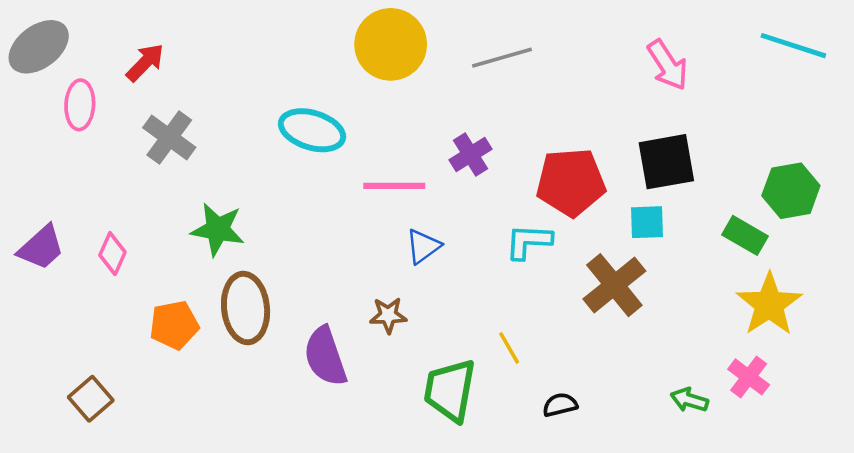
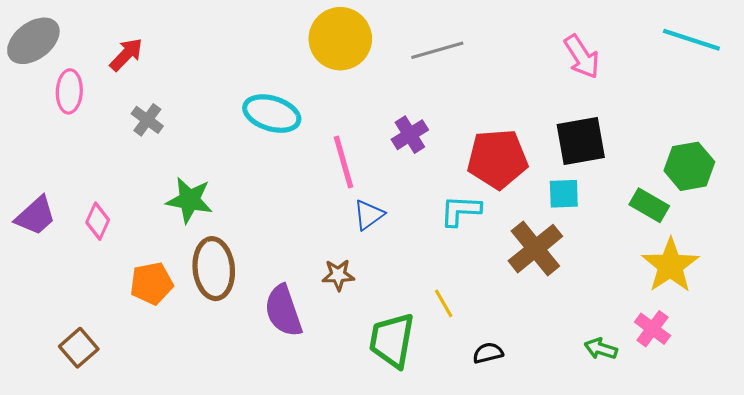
gray cross: (169, 138) -> (147, 120), size x0.7
pink line: (394, 186) -> (343, 162), turned 74

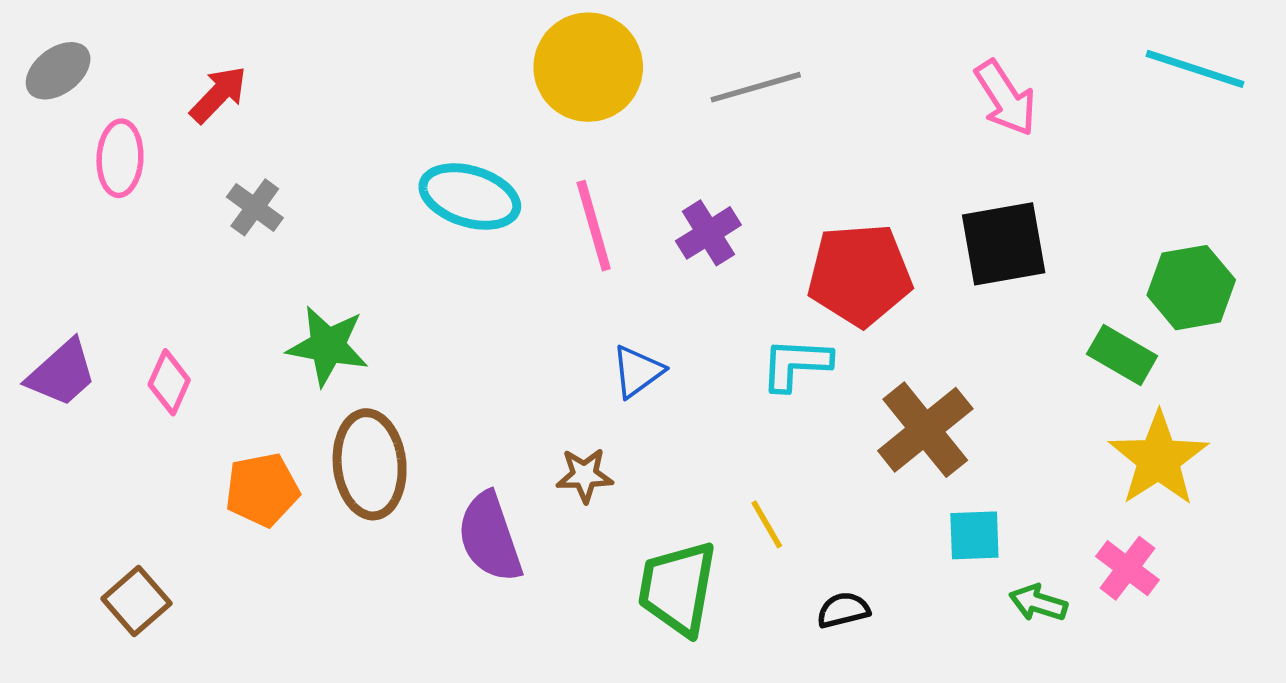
gray ellipse: (33, 41) -> (58, 71), size x0.7
pink line: (343, 162) -> (594, 226), moved
cyan square: (564, 194) -> (974, 535), moved

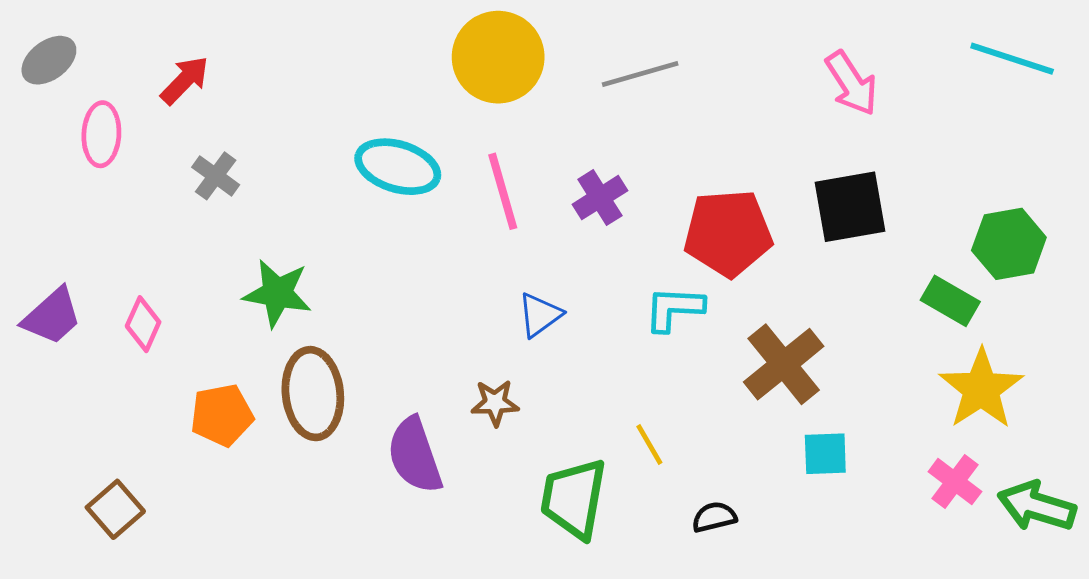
green arrow: (1038, 603) -> (1037, 506), moved, size x1.6

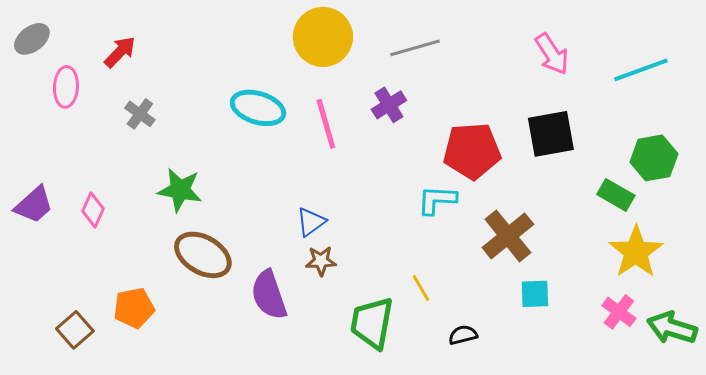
cyan line: (1012, 59) -> (641, 70), moved, turned -38
purple cross: (600, 198) -> (389, 105), moved
blue triangle: (540, 315) -> (311, 222), moved
brown ellipse: (313, 394) -> (203, 255), turned -54
orange pentagon: (222, 415) -> (134, 308), moved

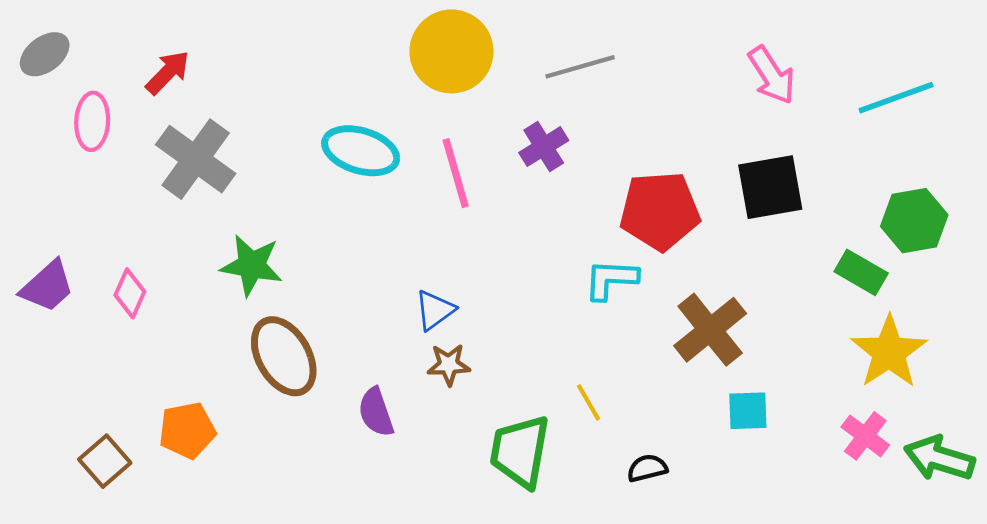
gray cross: (140, 114) -> (196, 159), size x1.8
brown ellipse: (203, 255) -> (284, 356), turned 30
purple semicircle: (269, 295) -> (376, 412), size x0.7

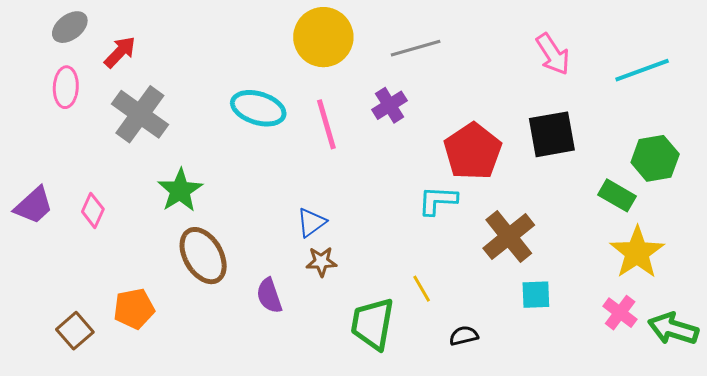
gray ellipse: (45, 54) -> (70, 27), moved
red pentagon: (660, 211) -> (473, 151), turned -30
green star: (252, 265) -> (180, 190), turned 30

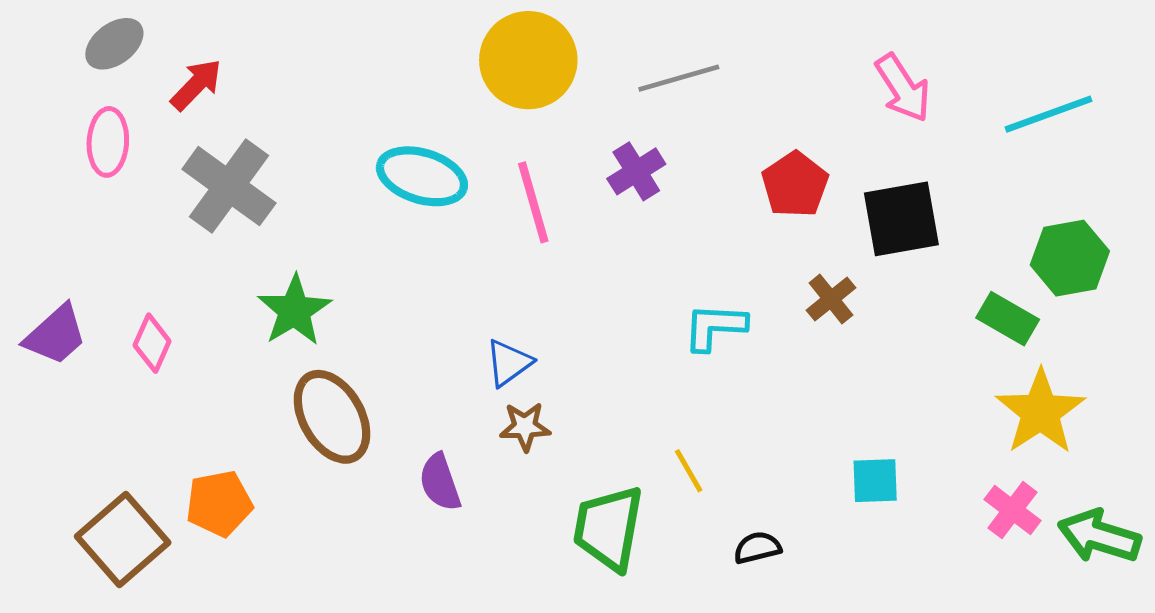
red pentagon: (473, 151) -> (795, 184), moved, size x0.7
brown cross: (509, 237) -> (831, 299), moved, size x0.6
brown square: (75, 331) -> (123, 539), size x1.5

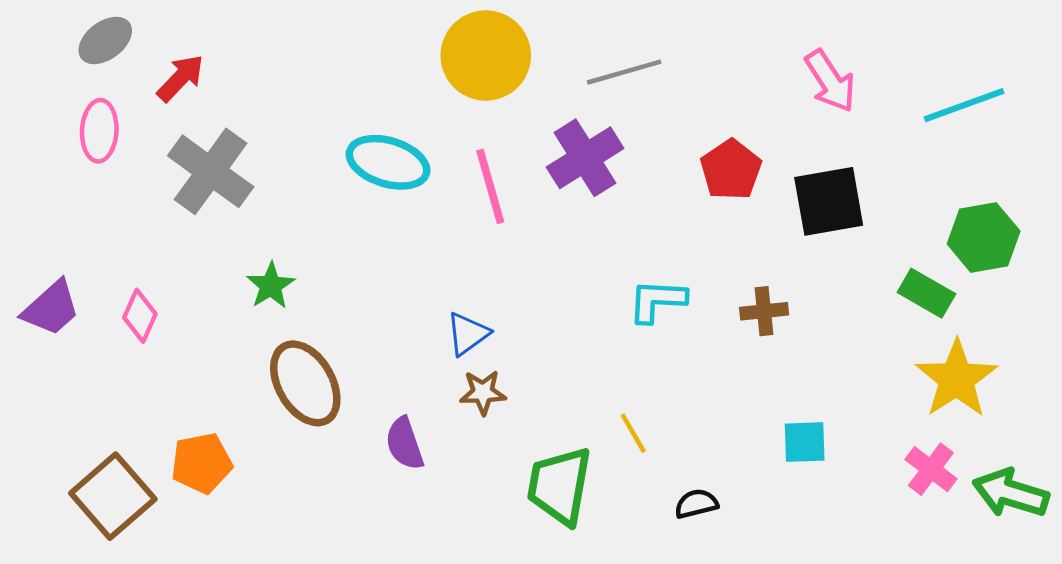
purple cross: (636, 171) -> (585, 158), size x1.4
brown cross: (831, 299) -> (764, 311), moved, turned 33
green star: (294, 310) -> (271, 286), size x0.7

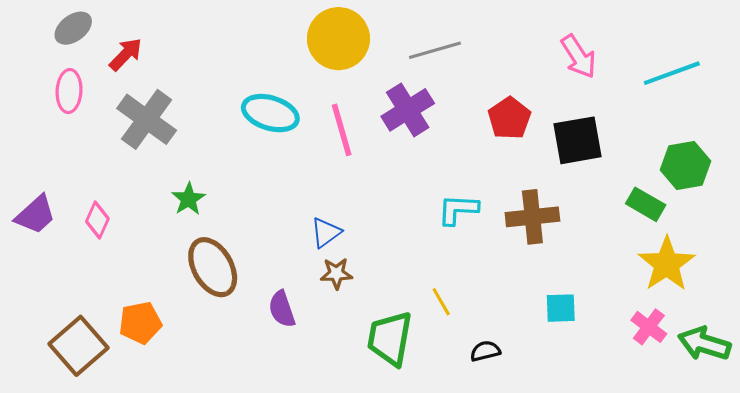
brown cross: (764, 311) -> (532, 217), size x1.6

